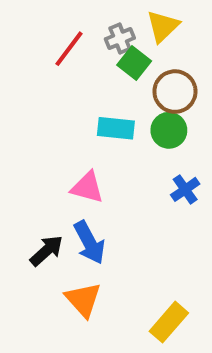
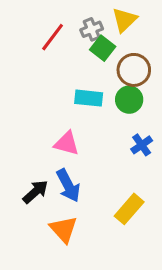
yellow rectangle: (169, 322) -> (129, 209), moved

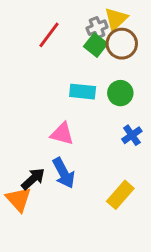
gray cross: (92, 29) -> (97, 28), moved
brown circle: (134, 70) -> (122, 44), moved
orange triangle: (64, 229) -> (19, 199), moved

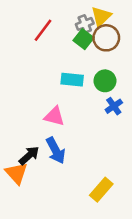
blue cross: (132, 135) -> (114, 106), moved
yellow rectangle: (120, 195) -> (101, 190), moved

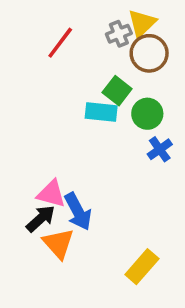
green square: (83, 39) -> (117, 91), moved
pink triangle: (54, 116) -> (51, 194), moved
orange triangle: (16, 173) -> (58, 244), moved

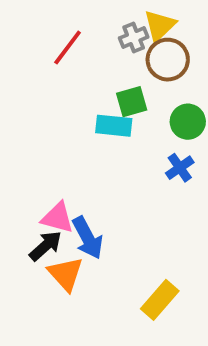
green square: (117, 91) -> (132, 102), turned 36
green circle: (147, 114) -> (188, 122), moved

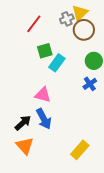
green square: (132, 102) -> (45, 51), moved
cyan rectangle: (114, 126) -> (57, 63), turned -60
pink triangle: (58, 218) -> (43, 95), moved
orange triangle: (66, 274) -> (25, 146), moved

